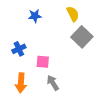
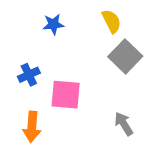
pink square: (43, 62) -> (66, 95), size x1.5
gray arrow: (53, 83) -> (124, 124), moved

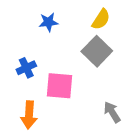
yellow semicircle: (112, 21) -> (101, 19), turned 60
gray square: (125, 56) -> (97, 51), moved

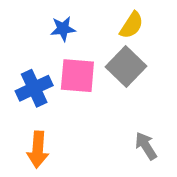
blue cross: (26, 68) -> (34, 88), size x1.4
pink square: (59, 86) -> (77, 76), moved

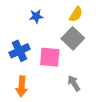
pink square: (77, 76) -> (50, 57), moved
gray arrow: (146, 146) -> (74, 83), moved

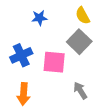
yellow semicircle: (76, 14) -> (83, 16), turned 119

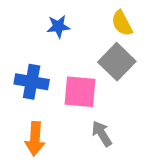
blue cross: (21, 55) -> (32, 82), turned 35
gray arrow: (80, 91) -> (102, 134), moved

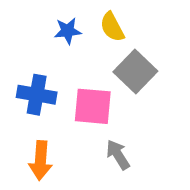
yellow semicircle: (122, 23) -> (112, 27), moved

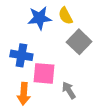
blue star: (68, 31) -> (40, 18), size x1.5
pink square: (93, 106) -> (44, 73), moved

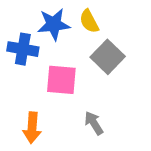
blue cross: (21, 55) -> (23, 49), moved
pink square: (44, 73) -> (61, 80), moved

